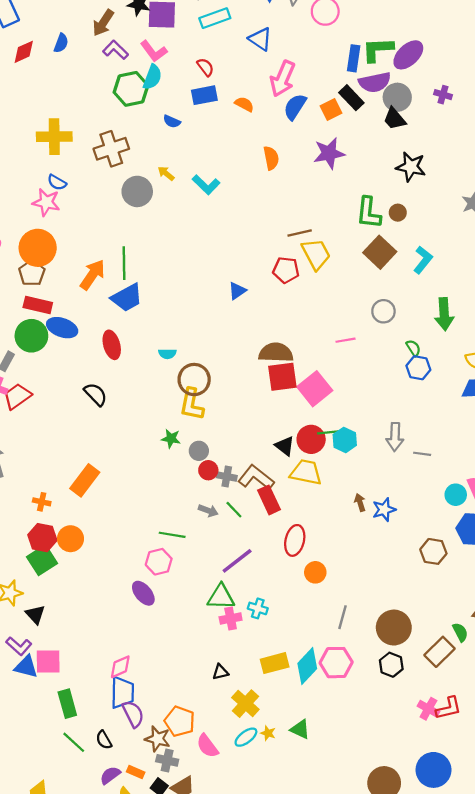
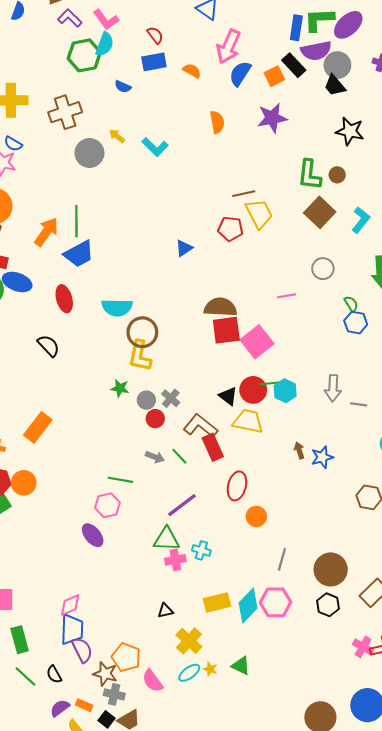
cyan semicircle: (167, 354) -> (117, 307), size x1.8
gray cross: (227, 477) -> (171, 398), moved, turned 30

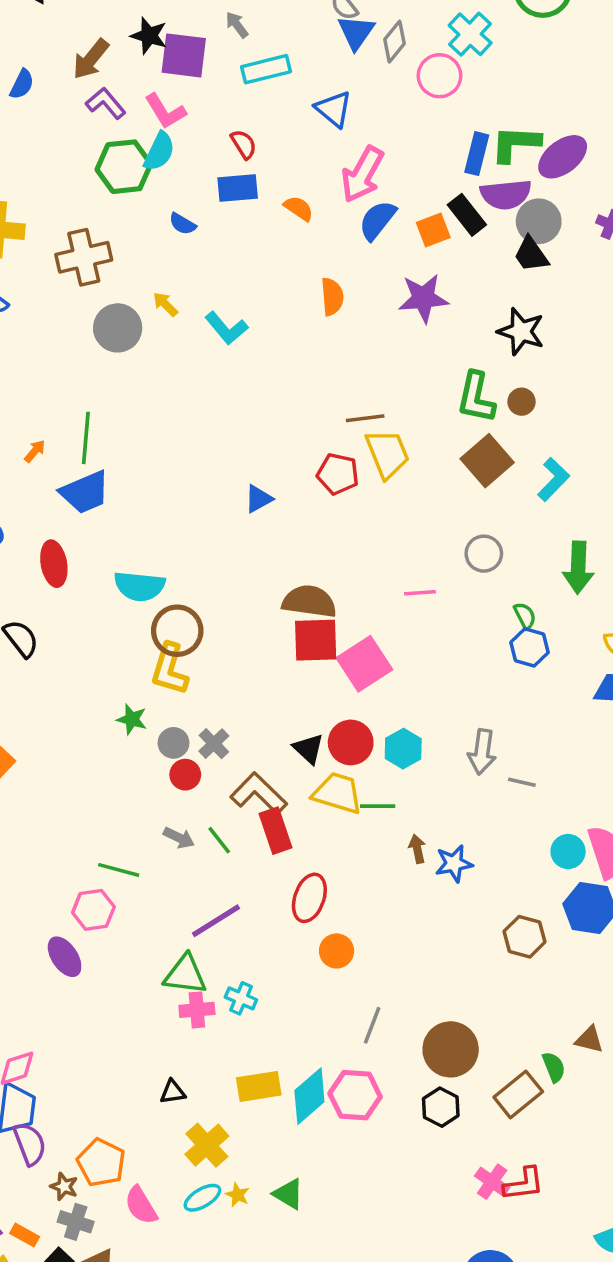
black star: (350, 131) -> (521, 331), moved
orange arrow: (46, 232) -> (35, 451), size x0.5
green line: (270, 383) -> (378, 806), moved
brown star: (105, 674) -> (64, 1187), size x0.7

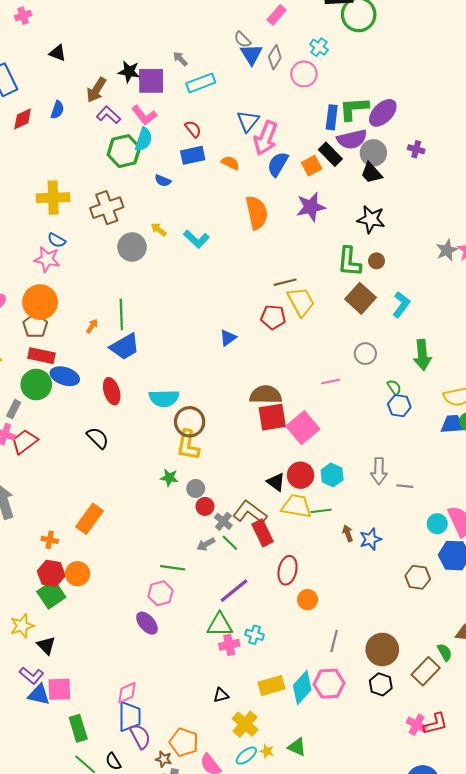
cyan cross: (470, 34) -> (319, 47), size x0.7
blue triangle: (334, 109) -> (248, 121), moved, turned 35
orange semicircle: (332, 297) -> (257, 213), size x1.5
gray cross: (214, 744) -> (223, 521), moved
gray arrow: (179, 838) -> (206, 544), turned 132

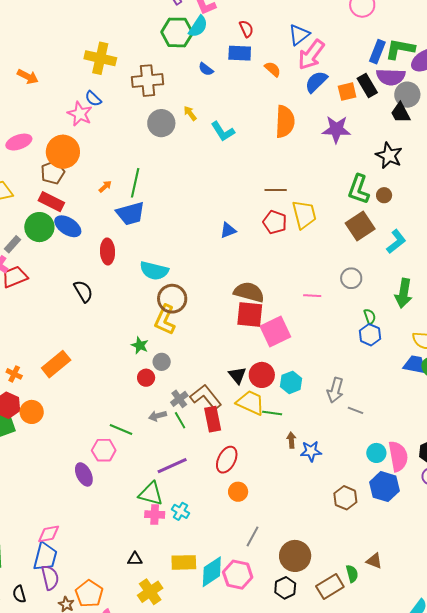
brown line: (285, 282) -> (276, 190), moved
red circle: (205, 506) -> (146, 378), moved

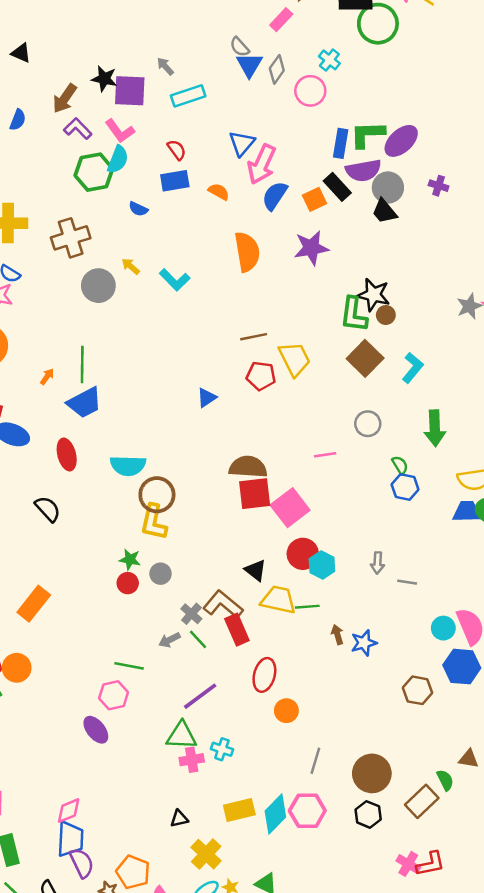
black star: (389, 156) -> (373, 295), moved
red circle: (262, 375) -> (303, 554), moved
red circle: (146, 378) -> (128, 583), moved
gray arrow: (335, 390) -> (378, 563), size x0.7

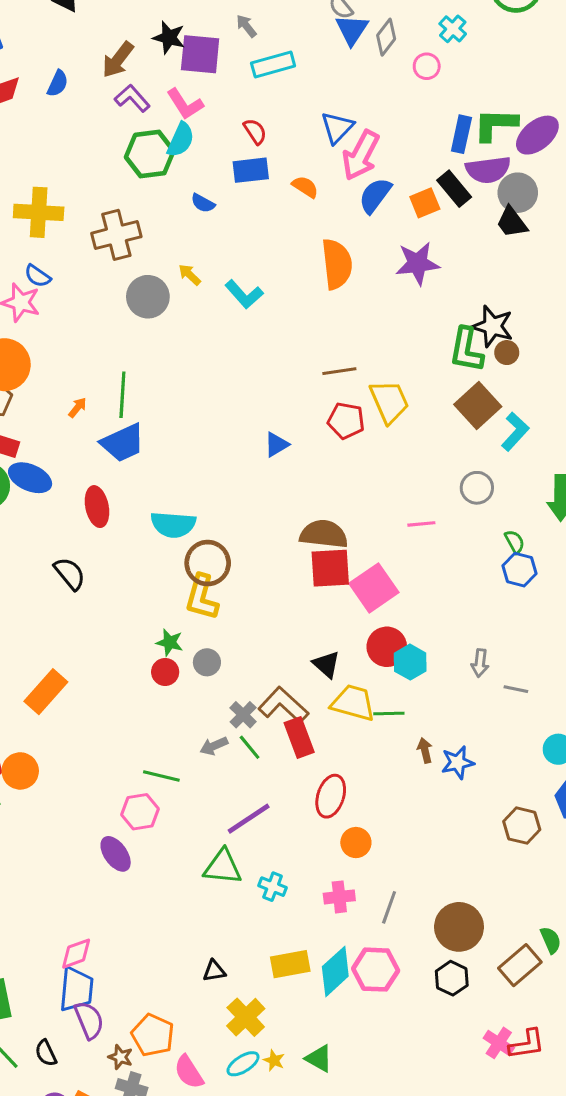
pink circle: (310, 91) -> (427, 66), size x0.7
cyan L-shape: (413, 368) -> (515, 432), moved
pink cross: (192, 760) -> (339, 897), moved

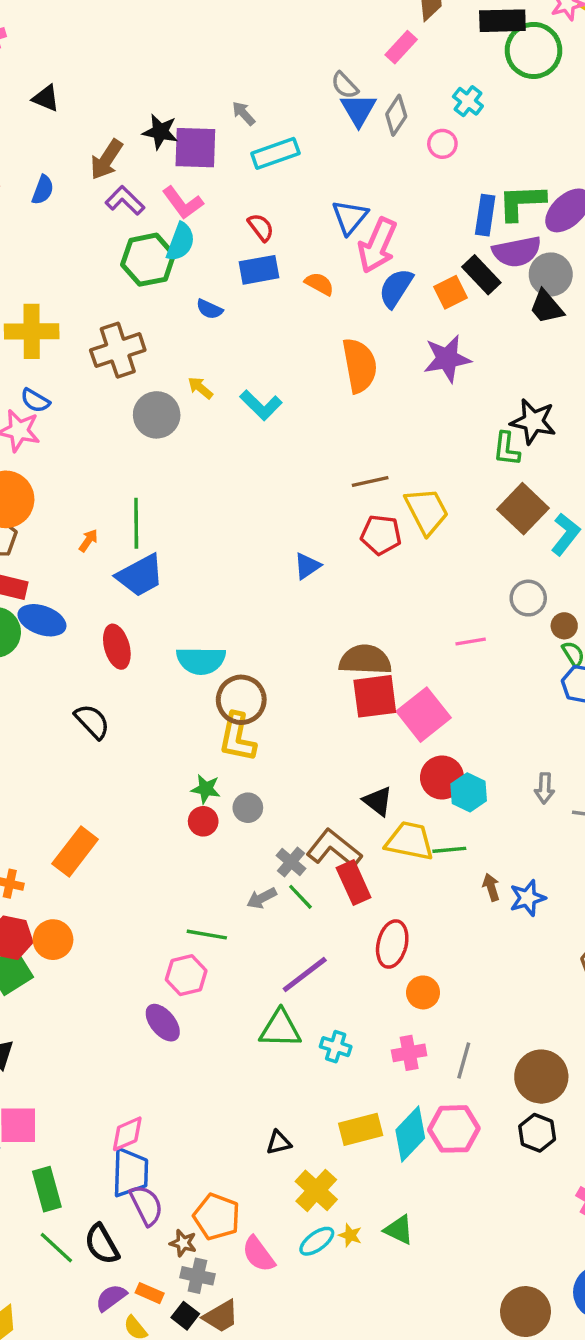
green L-shape: (466, 350) -> (507, 449), size x0.7
brown circle: (507, 353) -> (564, 626), moved
black semicircle: (46, 1053) -> (102, 1244), size x1.4

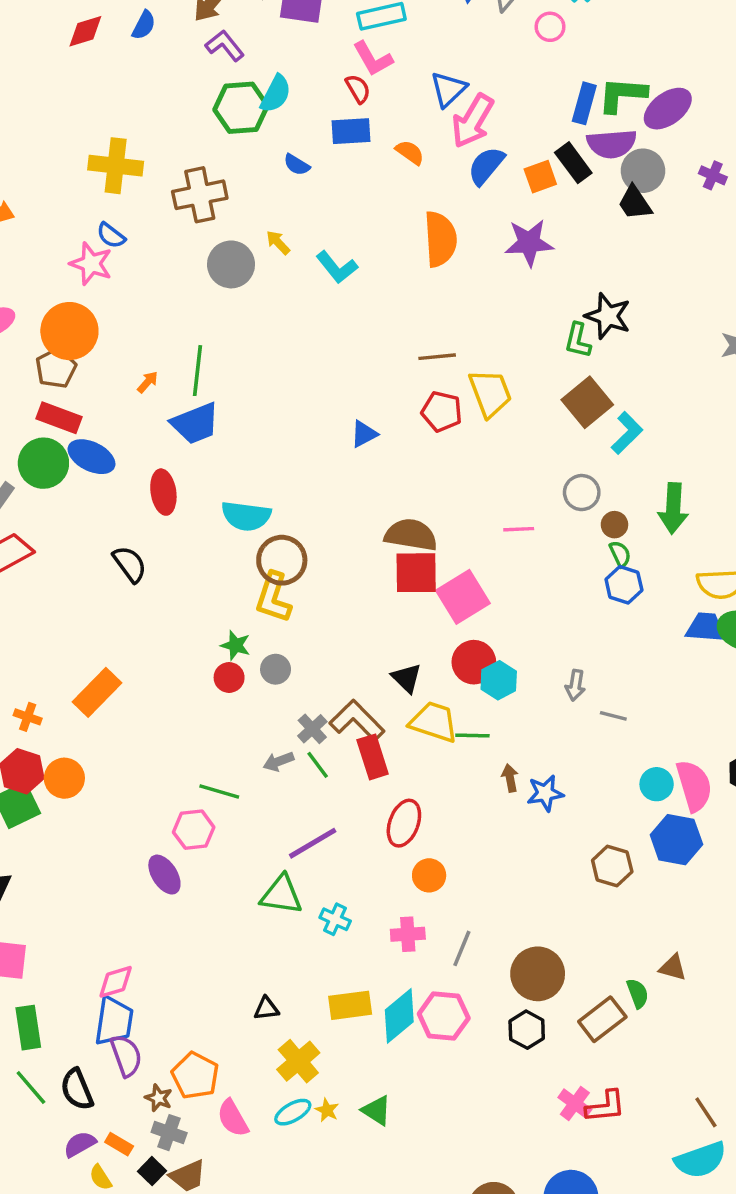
pink L-shape: (183, 203) -> (373, 59), moved

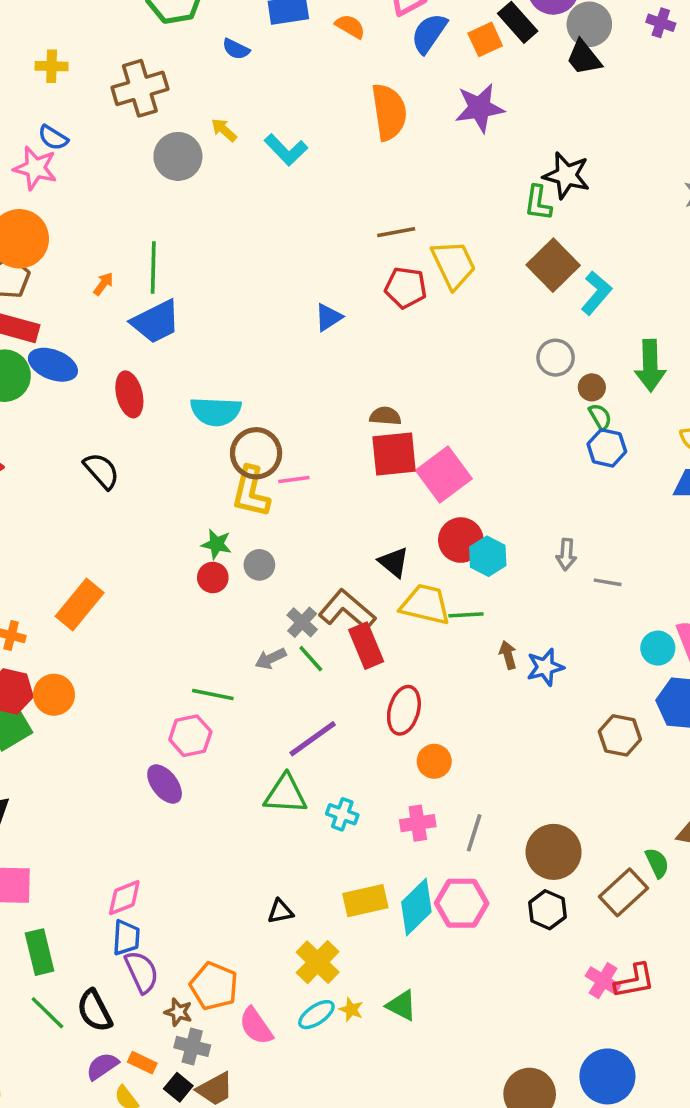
yellow cross: (116, 166) -> (52, 66), size x0.6
pink line: (519, 529) -> (294, 480), moved
brown semicircle: (411, 535) -> (385, 416), size x0.6
blue trapezoid: (114, 1021) -> (126, 938), size x0.7

